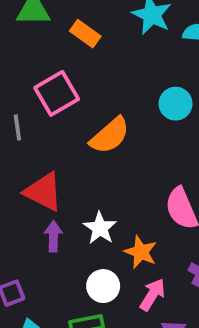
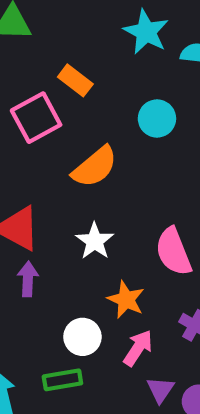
orange rectangle: (85, 34) -> (75, 80), moved
cyan circle: (176, 104) -> (157, 118), moved
white star: (100, 228) -> (95, 241), moved

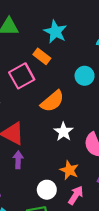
cyan star: (146, 32) -> (55, 32), moved
white star: (95, 241) -> (63, 132), moved

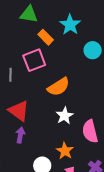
orange rectangle: (42, 56) -> (46, 37), moved
cyan circle: (85, 76) -> (93, 50), moved

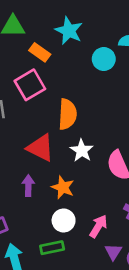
orange semicircle: (59, 87) -> (67, 114), turned -45
red triangle: (19, 111) -> (40, 148), moved
orange star: (65, 151) -> (63, 187), moved

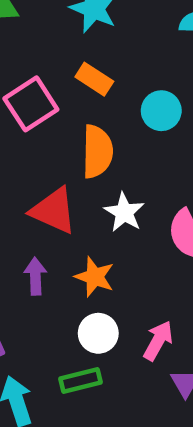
orange rectangle: (40, 52) -> (94, 79), moved
cyan circle: (104, 59) -> (161, 111), moved

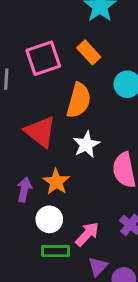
purple arrow: (35, 276) -> (24, 190), moved
green rectangle: (80, 381) -> (55, 251), moved

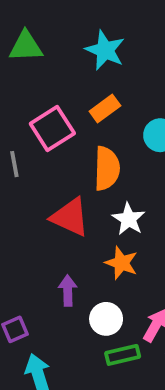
orange rectangle: (89, 52) -> (105, 108), turned -70
orange star: (56, 182) -> (121, 263), moved

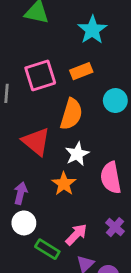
white circle: (106, 319) -> (24, 223), moved
green rectangle: (123, 355) -> (47, 249), turned 30

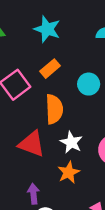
orange star: (64, 184) -> (69, 172), turned 30

